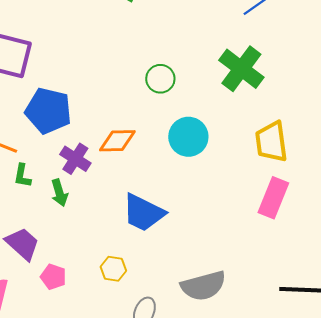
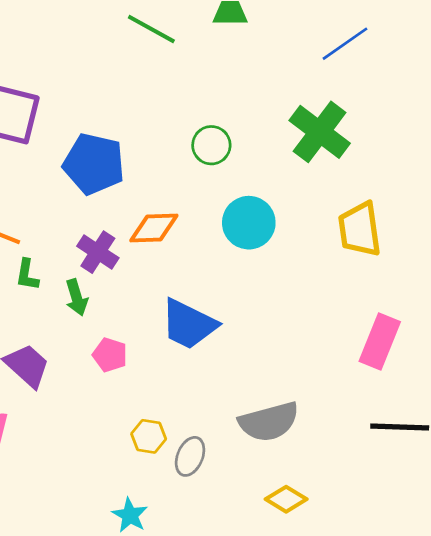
blue pentagon: (48, 111) -> (94, 164), moved
pink rectangle: (273, 198) -> (380, 342), moved
yellow hexagon: (113, 269) -> (149, 436), moved
pink pentagon: (53, 277) -> (110, 355), moved

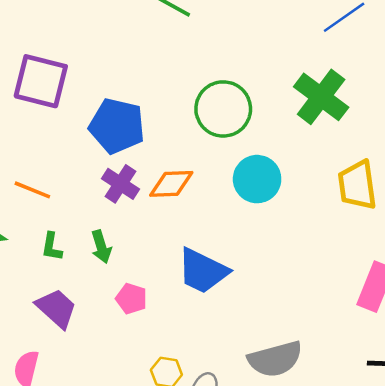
green circle: (211, 145) -> (223, 109), size x1.6
purple cross: (98, 252) -> (121, 184), moved
green L-shape: (27, 275) -> (52, 247), moved

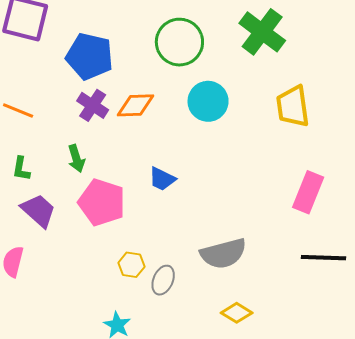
green L-shape: (52, 247) -> (21, 169), moved
blue trapezoid: (203, 271) -> (162, 179), size x0.6
pink pentagon: (131, 299) -> (102, 202), size x1.8

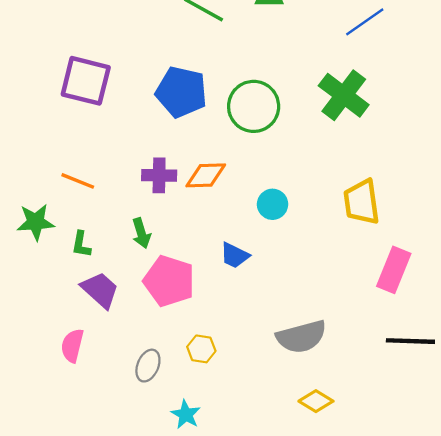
blue pentagon: (90, 56) -> (181, 92), moved
cyan circle: (208, 101) -> (273, 204), moved, size x0.7
purple cross: (93, 105) -> (159, 175), turned -32
yellow trapezoid: (293, 106) -> (361, 202), moved
gray ellipse: (163, 280) -> (148, 366), moved

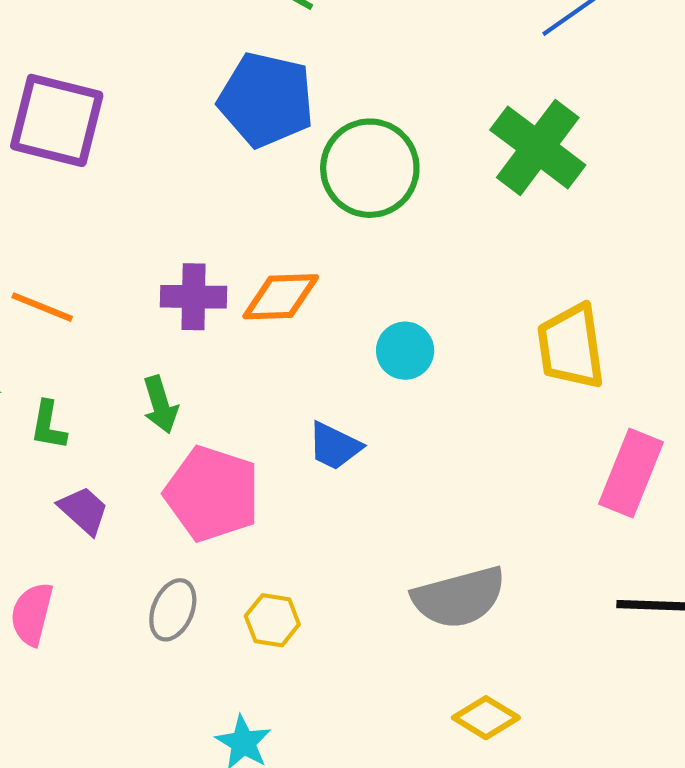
blue pentagon: (181, 92) -> (266, 100), moved
purple trapezoid: (100, 290) -> (84, 510), size x0.7
gray ellipse: (148, 366) -> (173, 610), moved

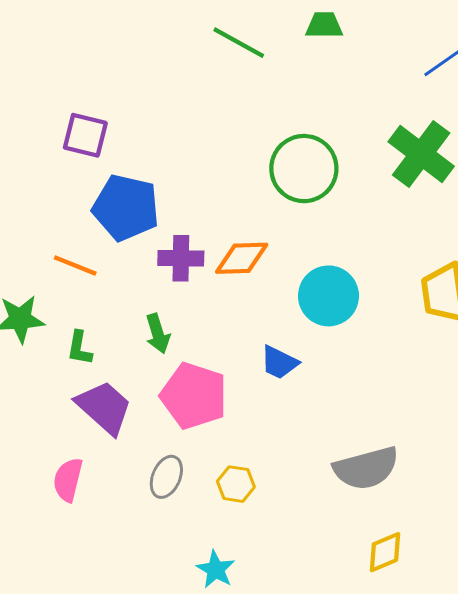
blue pentagon: (266, 100) -> (126, 208), moved
purple square: (57, 120) -> (85, 135), size x0.7
cyan circle: (405, 351) -> (328, 296), size x1.5
purple trapezoid: (84, 510) -> (104, 407), size x1.6
yellow diamond: (486, 718) -> (385, 552), turned -54

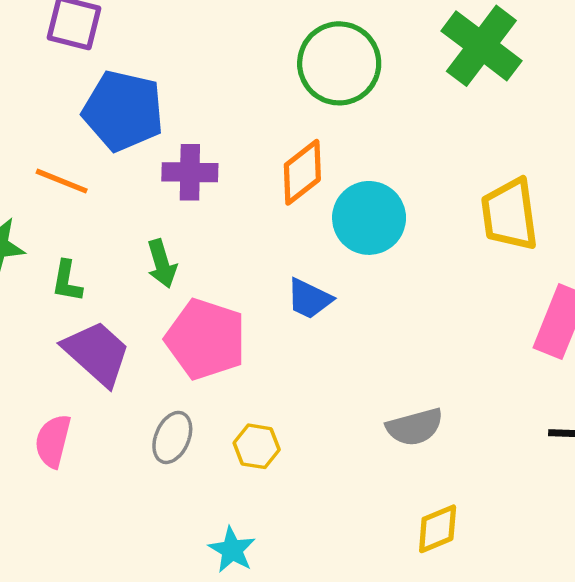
orange diamond: (242, 258) -> (302, 172), moved, turned -36
gray semicircle: (366, 468) -> (415, 427), size x0.7

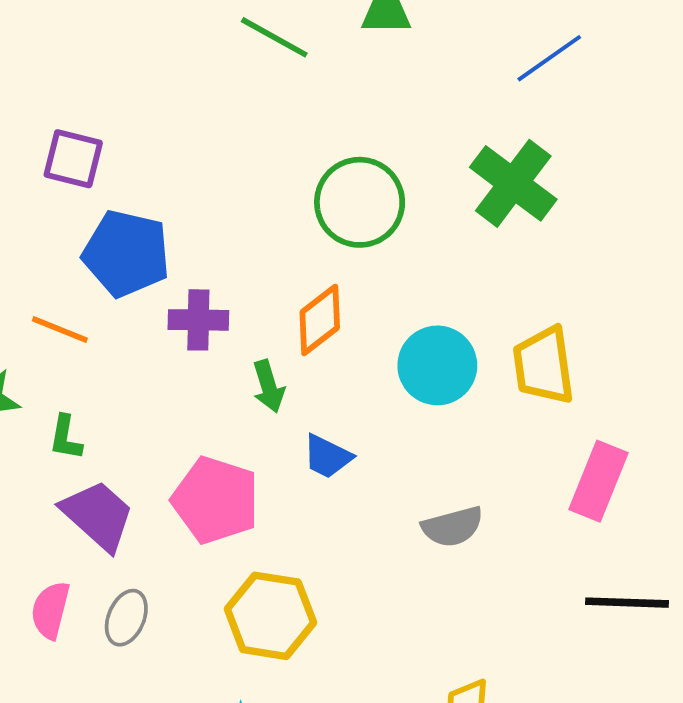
cyan circle: (369, 218) -> (437, 365), moved
green arrow: (162, 264) -> (269, 386), moved
gray semicircle: (415, 427) -> (453, 527), moved
gray ellipse: (172, 437) -> (126, 618), moved
yellow hexagon: (257, 446) -> (270, 616), size x1.8

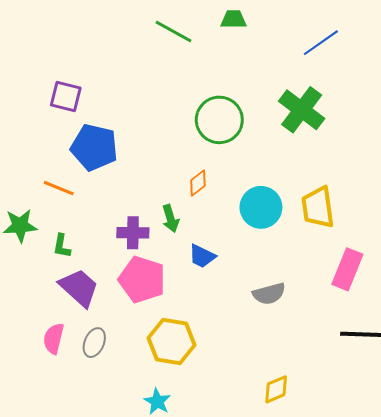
purple cross: (198, 320) -> (133, 233), moved
orange diamond: (320, 320) -> (198, 183), size x0.7

